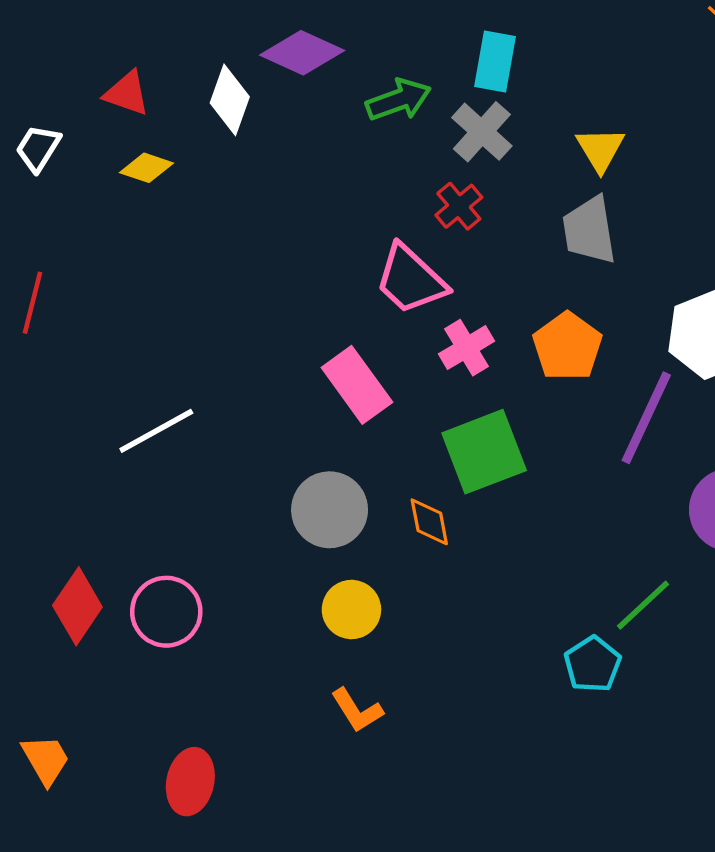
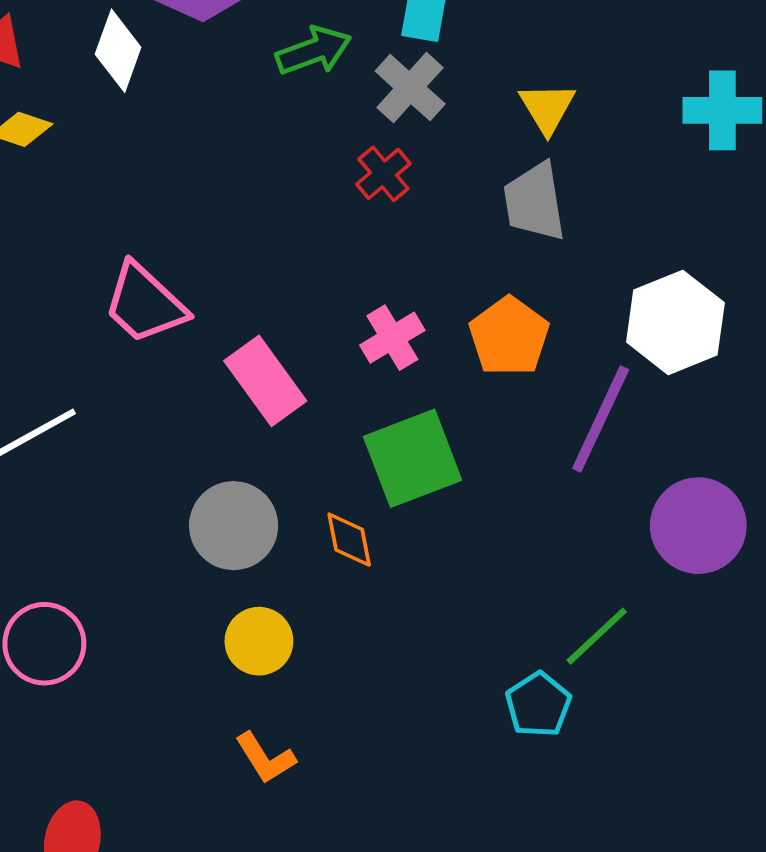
pink trapezoid: (411, 280) -> (145, 303), moved

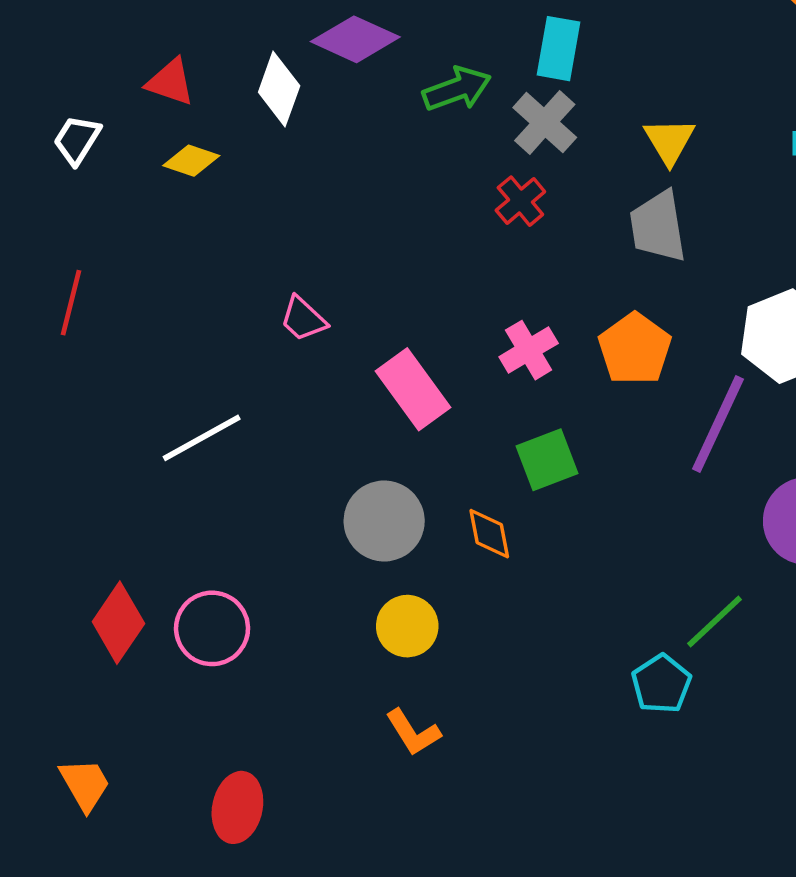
pink trapezoid: (145, 303) -> (303, 319), size x0.6
green square: (413, 458) -> (547, 460), size x0.7

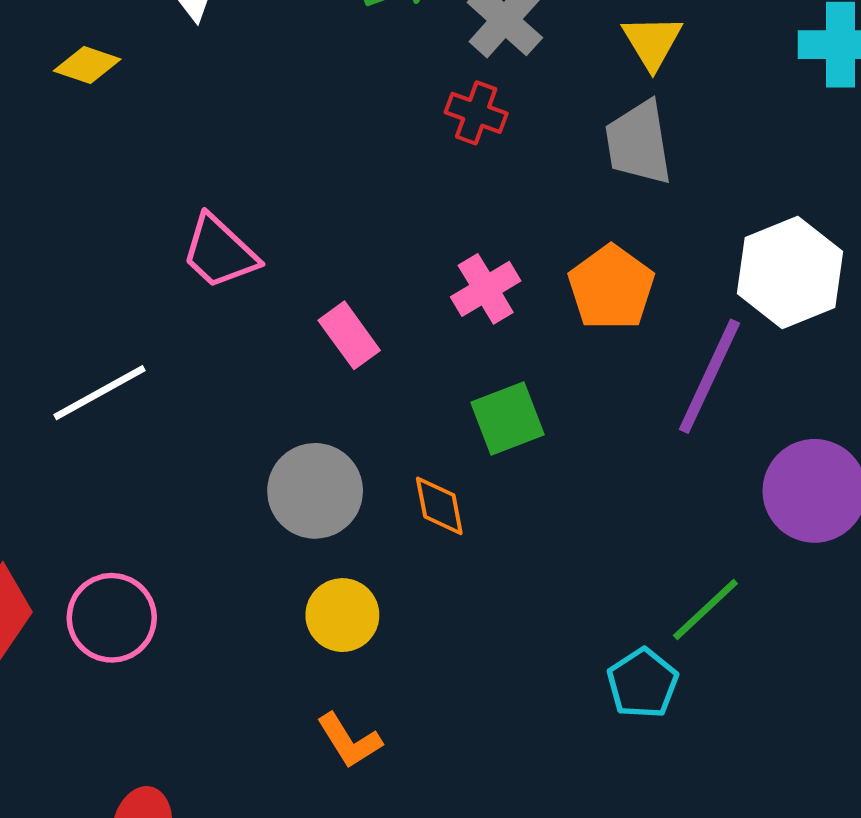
red cross: (520, 201) -> (476, 113), turned -30
pink trapezoid: (303, 319) -> (220, 252), size x1.4
pink rectangle: (413, 389) -> (349, 335), size x0.7

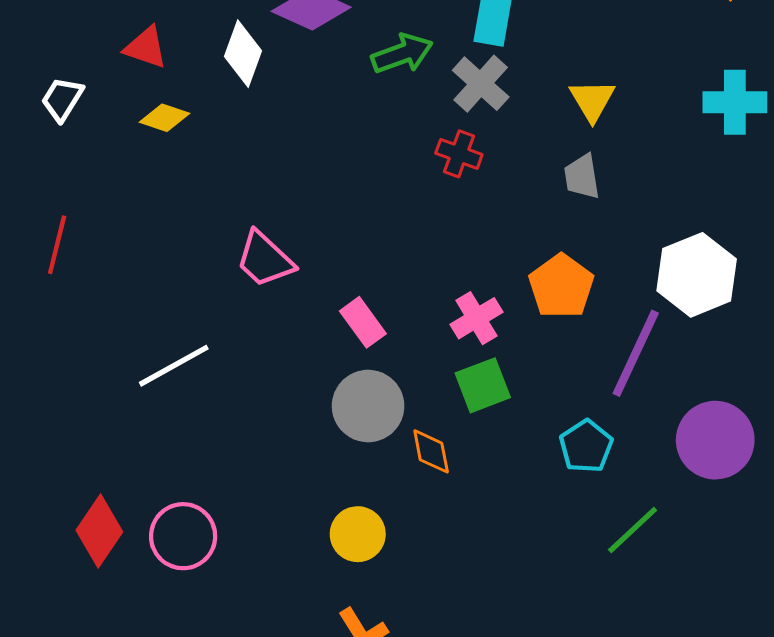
gray trapezoid: (639, 143) -> (582, 177), size x0.7
pink cross: (486, 289) -> (477, 318), moved
gray circle: (315, 491) -> (368, 406), moved
cyan pentagon: (643, 683) -> (586, 446), moved

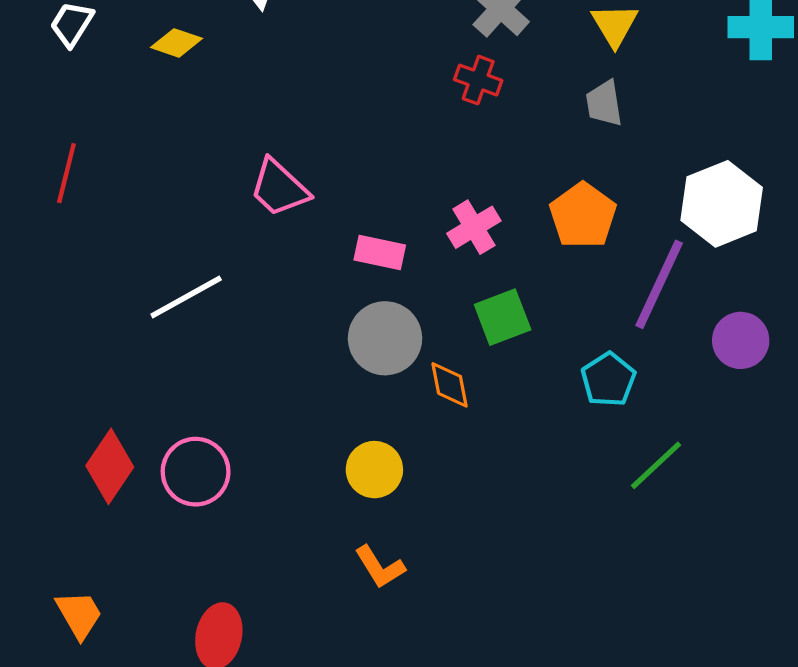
pink cross: (477, 318) -> (474, 227), moved
pink rectangle: (363, 322) -> (380, 253), turned -42
purple circle: (715, 440) -> (741, 340), moved, size x0.7

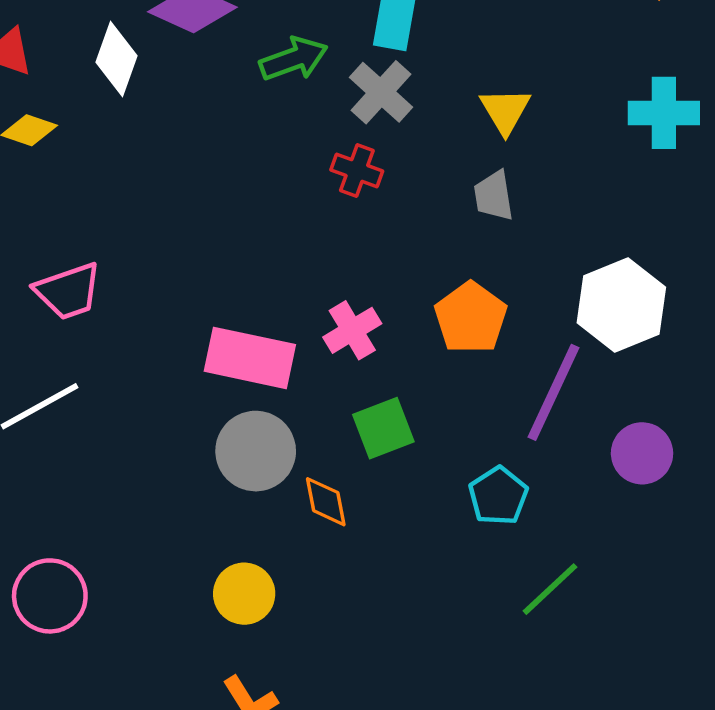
pink trapezoid: (279, 188) -> (68, 291), moved, turned -62
pink rectangle: (380, 253) -> (250, 358), size x1.6

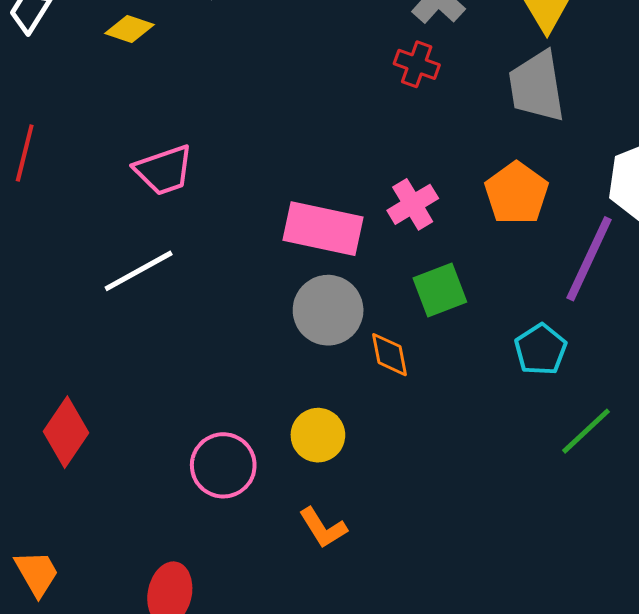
gray trapezoid: (494, 196) -> (537, 86), size x1.6
pink circle: (50, 596) -> (223, 465), moved

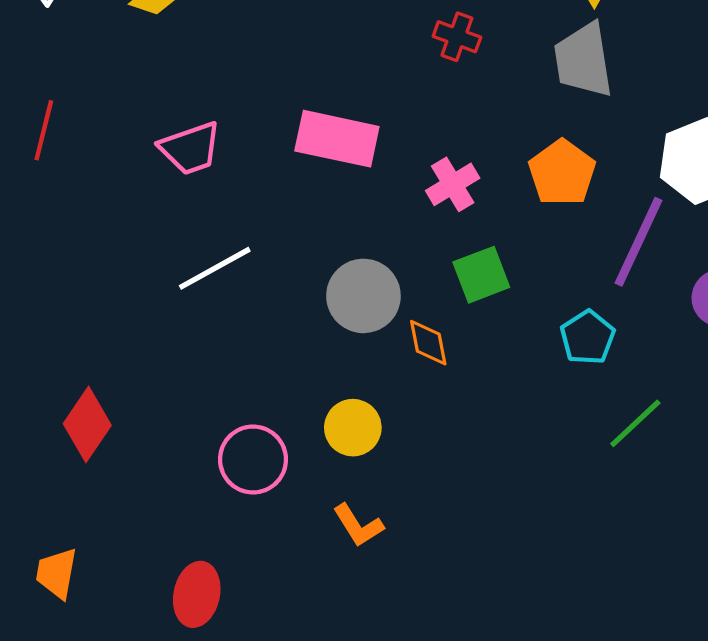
pink rectangle: (323, 229) -> (337, 139), moved
white line: (139, 271) -> (215, 268), moved
orange trapezoid: (37, 573) -> (57, 573), turned -140

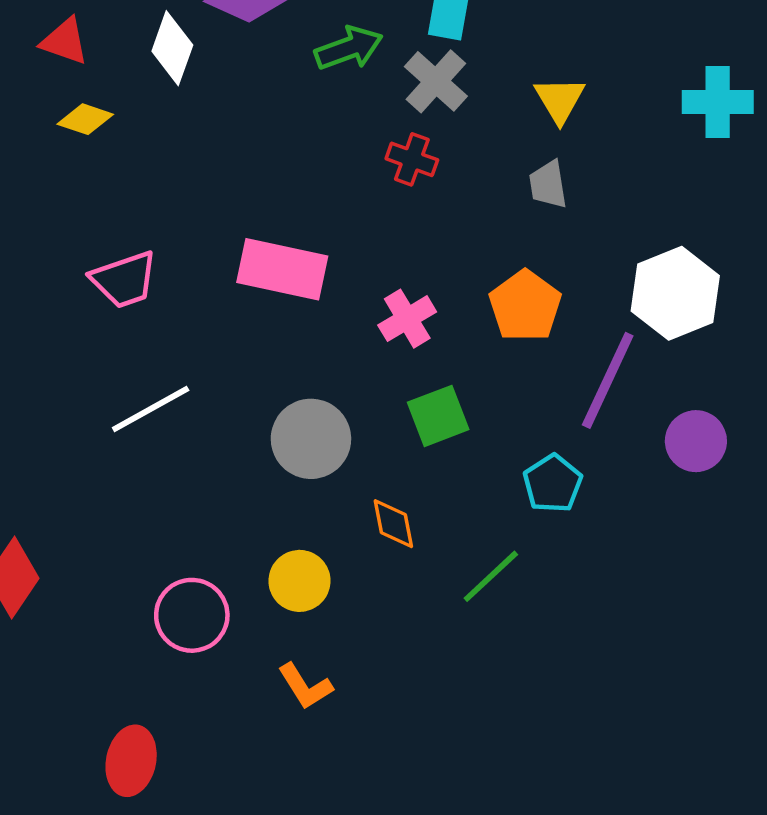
gray trapezoid: (583, 60) -> (548, 184), size x0.6
orange diamond: (428, 343) -> (393, 524), moved
green line: (635, 423) -> (491, 576), moved

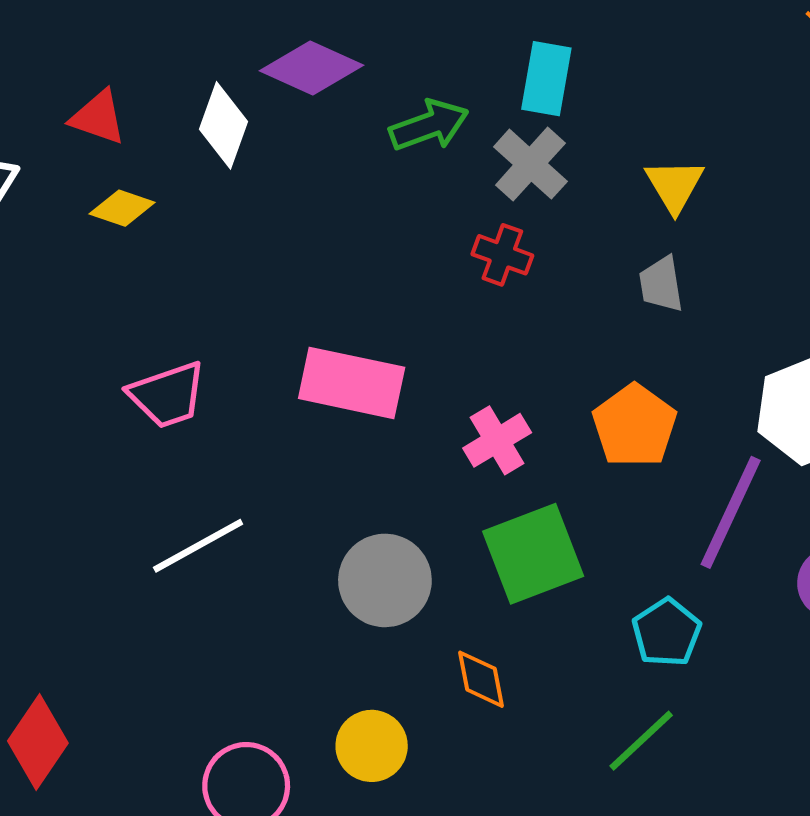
green square: (438, 416) -> (533, 554), size x1.4
green line: (491, 576) -> (641, 741), moved

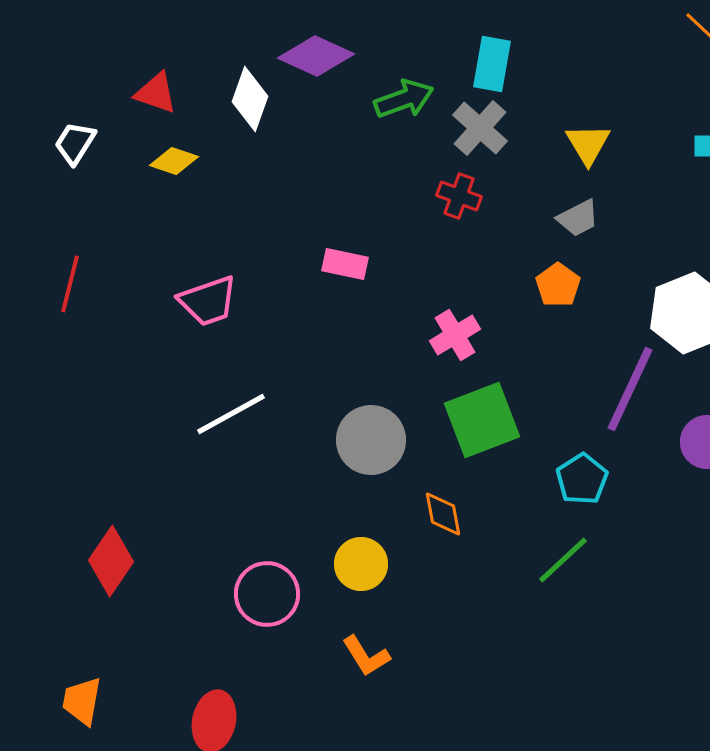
gray trapezoid: (661, 284) -> (578, 218), turned -108
pink rectangle: (352, 383) -> (345, 264), moved, size x0.6
orange pentagon: (634, 426) -> (558, 285), moved, size x0.7

